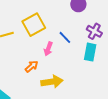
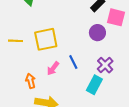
orange arrow: (32, 66) -> (30, 81), turned -80

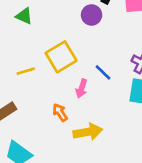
purple circle: (97, 33) -> (92, 15), moved

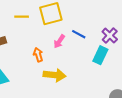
blue line: (103, 72) -> (79, 34), turned -32

